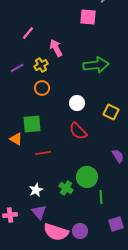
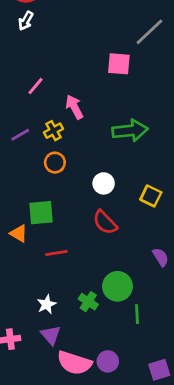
purple square: (116, 224) -> (159, 370), moved

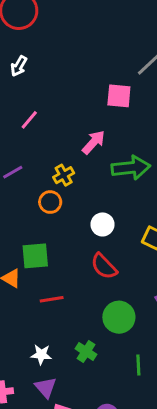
white arrow: (26, 21) -> (19, 66), moved
pink arrow: (74, 107) -> (94, 142), moved, turned 70
yellow cross: (54, 131) -> (64, 175), moved
green circle: (117, 286) -> (119, 317), moved
white star: (47, 304) -> (41, 355), turned 30

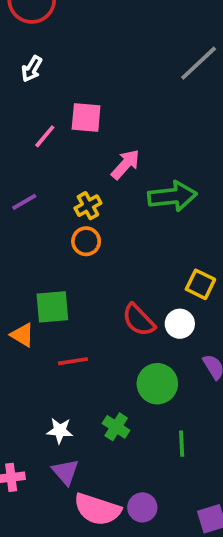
pink square: (119, 96) -> (86, 118), moved
orange circle: (50, 202) -> (86, 241), moved
white circle: (102, 224) -> (180, 324), moved

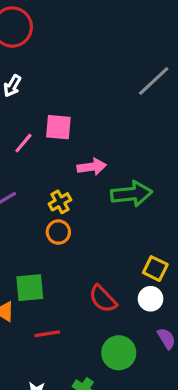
pink arrow: (125, 164) -> (92, 167), turned 40
white circle: (180, 324) -> (151, 299), moved

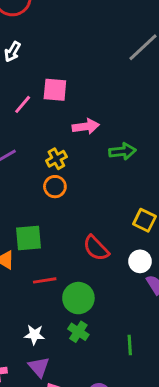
green arrow: (131, 194) -> (122, 151), size x0.7
white circle: (151, 299) -> (140, 261), moved
green circle: (119, 353) -> (78, 298), moved

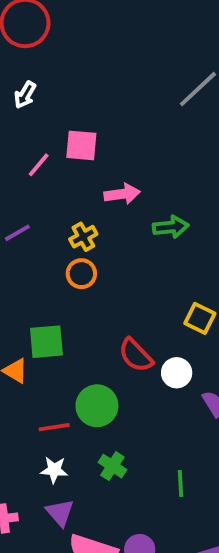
white circle: (140, 261) -> (177, 373), moved
red line: (45, 280) -> (54, 427), moved
green circle: (78, 298) -> (97, 406), moved

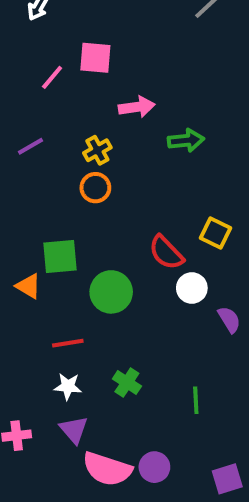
red semicircle: (136, 355) -> (166, 253), moved
green circle: (97, 406) -> (111, 292), moved

